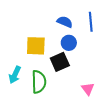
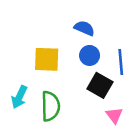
blue line: (91, 22) -> (121, 62), moved
black square: (60, 62) -> (100, 85), moved, turned -36

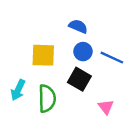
blue line: (121, 62) -> (112, 58), turned -60
black square: (100, 85) -> (79, 79), moved

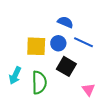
blue circle: (83, 52) -> (58, 43), moved
blue line: (112, 58) -> (83, 42), moved

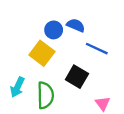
blue circle: (58, 43) -> (54, 30), moved
yellow square: (36, 46) -> (42, 53), turned 35

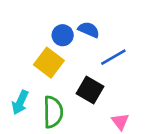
blue line: (97, 49) -> (113, 57), turned -55

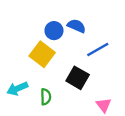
cyan arrow: (20, 102) -> (17, 88), turned 42
green semicircle: (53, 112) -> (46, 97), size x0.6

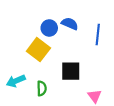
blue line: (98, 50) -> (98, 34), moved, turned -54
black square: (78, 78) -> (71, 71), turned -30

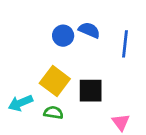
yellow square: (38, 50) -> (55, 81), moved
green semicircle: (42, 88) -> (53, 113), turned -80

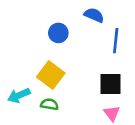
blue semicircle: (89, 30) -> (94, 15), moved
black square: (91, 91) -> (111, 84), moved

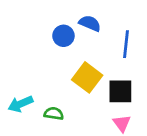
blue semicircle: (94, 15) -> (90, 23), moved
yellow square: (51, 75) -> (87, 77), moved

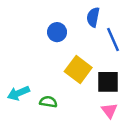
blue semicircle: (90, 23) -> (93, 17), moved, turned -102
blue line: (126, 44) -> (113, 40), turned -30

